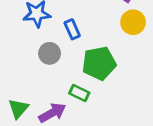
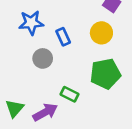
yellow circle: (133, 22) -> (101, 33), moved
green pentagon: (99, 63) -> (105, 74), moved

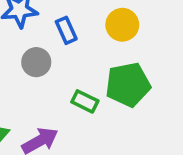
green rectangle: (70, 94) -> (85, 101), moved

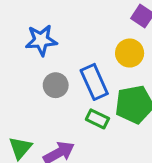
blue rectangle: (66, 30) -> (94, 82), moved, size x1.5

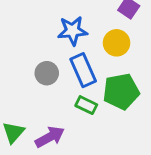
blue star: (41, 40) -> (73, 31), moved

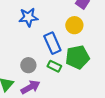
blue star: (73, 31) -> (28, 17), moved
gray circle: (47, 73) -> (28, 65), moved

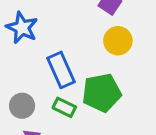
blue star: (28, 17) -> (22, 28), turned 30
yellow circle: (74, 25) -> (118, 41), moved

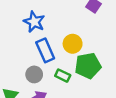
yellow circle: (118, 41) -> (73, 44), moved
blue rectangle: (61, 70) -> (45, 50), moved

